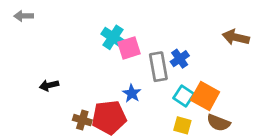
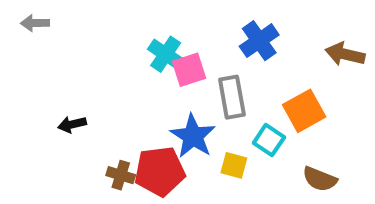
blue cross: (180, 59) -> (259, 41), moved, size x1.4
blue star: (132, 93) -> (193, 136), size x1.6
orange square: (205, 96) -> (304, 111), moved, turned 32
yellow square: (182, 125) -> (234, 165), moved

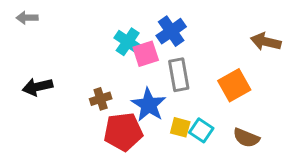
blue cross: (259, 41) -> (171, 31), moved
black arrow: (72, 124) -> (38, 87), moved, size x1.4
cyan square: (269, 140) -> (201, 130), moved
brown cross: (121, 175) -> (101, 99), moved, turned -35

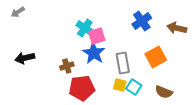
gray arrow: (27, 18) -> (18, 12), turned -32
blue cross: (171, 31) -> (142, 21), moved
gray rectangle: (179, 75) -> (123, 63), moved
blue star: (149, 105) -> (94, 53), moved

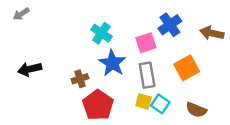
pink square: (97, 36) -> (146, 43), moved
red pentagon: (82, 88) -> (98, 105), turned -30

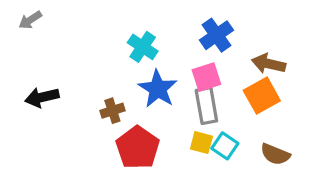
blue cross: (170, 25) -> (216, 35), moved
brown arrow: (212, 33) -> (269, 64), moved
pink square: (146, 43) -> (206, 77), moved

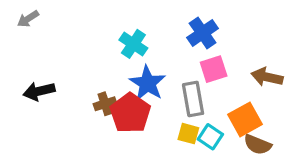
brown arrow: (269, 64) -> (267, 77), moved
pink square: (206, 77) -> (214, 69), moved
orange square: (262, 96) -> (245, 119), moved
red pentagon: (138, 148) -> (130, 113), moved

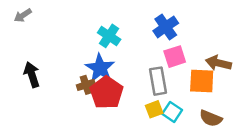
blue star: (147, 83) -> (100, 68), moved
black arrow: (39, 91) -> (32, 75), turned 85
orange square: (245, 119) -> (202, 81), moved, turned 32
yellow square: (188, 134) -> (154, 109), turned -36

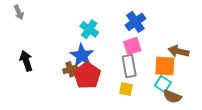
gray arrow: (23, 15) -> (19, 12), turned -80
pink square: (175, 57) -> (132, 46), moved
yellow square: (154, 109) -> (126, 89), turned 32
cyan square: (172, 112) -> (163, 84), moved

